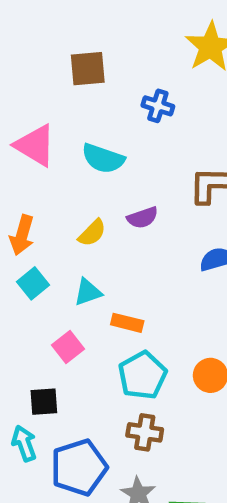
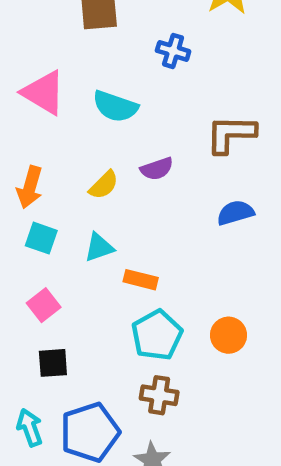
cyan square: (33, 283) -> (41, 238), turned -32
pink square: (68, 347) -> (44, 305), moved
cyan arrow: (24, 443) -> (30, 428), moved

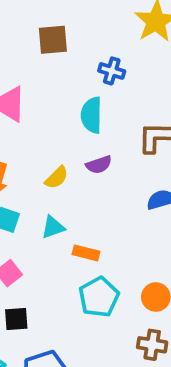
cyan semicircle: (115, 106) -> (92, 115), moved, turned 72
brown cross: (159, 395) -> (152, 345), moved

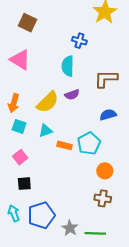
brown square: (53, 40) -> (28, 23), moved, turned 30
yellow semicircle: (57, 178) -> (48, 102), size x1.6
cyan pentagon: (99, 297) -> (89, 143), moved

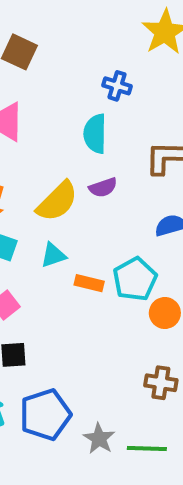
orange circle: (105, 171) -> (165, 313), moved

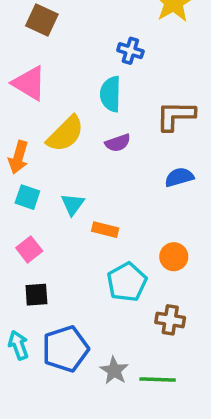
yellow semicircle: (57, 201) -> (65, 134), moved
cyan triangle: (53, 255) -> (73, 204), turned -35
cyan pentagon: (135, 279) -> (127, 282), moved

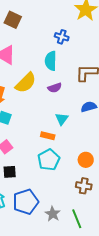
cyan triangle: (73, 204) -> (62, 119), moved
orange circle: (174, 257) -> (86, 160), moved
cyan pentagon: (127, 282) -> (49, 160), moved
green line: (158, 380) -> (77, 219), turned 66

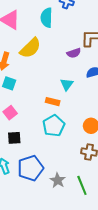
cyan semicircle: (51, 61) -> (47, 18), moved
purple semicircle: (55, 88) -> (74, 53), moved

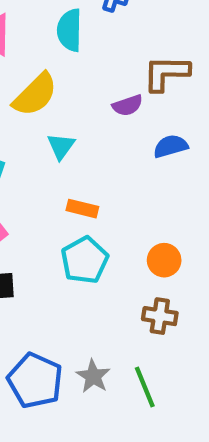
cyan triangle: (67, 84) -> (61, 146), moved
blue pentagon: (30, 168) -> (35, 381), moved, turned -30

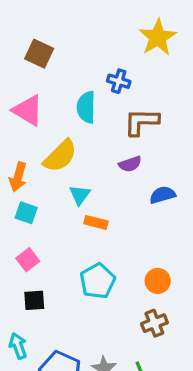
brown L-shape: (166, 73) -> (141, 122), moved
orange rectangle: (82, 209) -> (96, 222), moved
brown cross: (160, 316) -> (154, 323), turned -30

